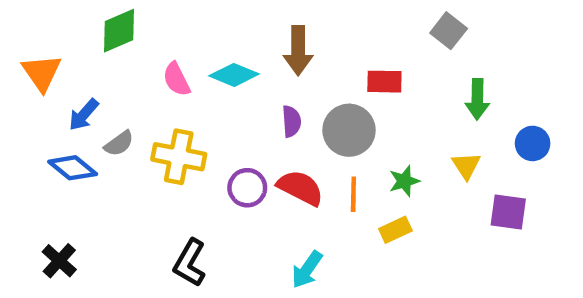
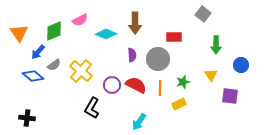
green diamond: (119, 31) -> (54, 31), moved
pink semicircle: (176, 79) -> (80, 20), moved, turned -91
yellow cross: (179, 157) -> (81, 71), turned 30
black cross: (59, 261) -> (27, 118), turned -35
black L-shape: (190, 263) -> (92, 108), moved

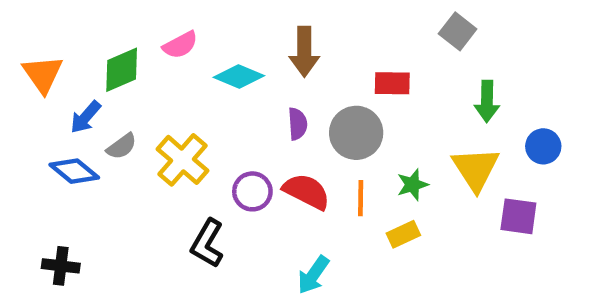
yellow triangle: (211, 75) -> (476, 169), size x1.6

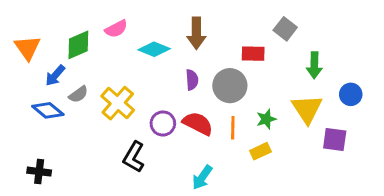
gray square: (458, 31) -> (285, 29), moved

